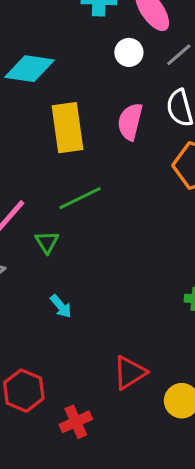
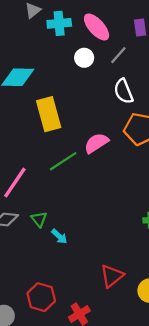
pink semicircle: (130, 122) -> (96, 143), moved, turned 50
green triangle: (47, 242) -> (39, 219), moved

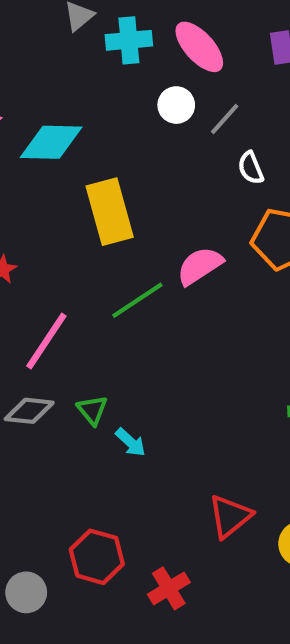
gray line: (118, 55) -> (225, 119), moved
white semicircle: (124, 91) -> (251, 168), size x0.7

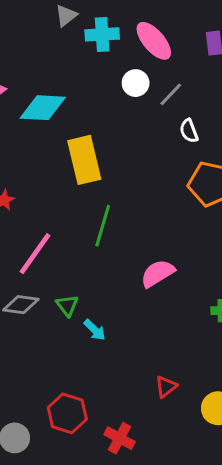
pink semicircle: (200, 266) -> (158, 273), moved
green line: (137, 300) -> (103, 226), turned -42
red triangle: (230, 516) -> (166, 386), size x0.7
red cross: (169, 588) -> (120, 438), turned -32

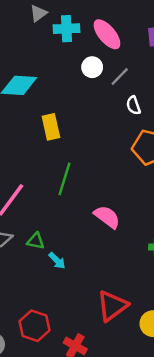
yellow rectangle: (84, 160) -> (51, 127), size x0.7
pink semicircle: (158, 273) -> (107, 217), turned 68
green triangle: (67, 305) -> (36, 241), turned -42
red triangle: (166, 386) -> (112, 306), size x1.8

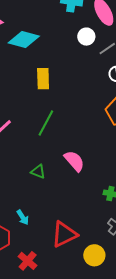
green triangle: (36, 241) -> (38, 172), moved
cyan arrow: (57, 261) -> (23, 217), moved

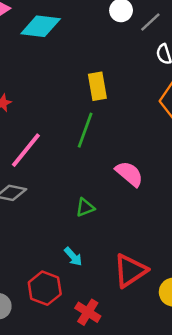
yellow rectangle: (43, 79) -> (97, 86), moved
green triangle: (38, 172) -> (85, 207), moved, turned -35

